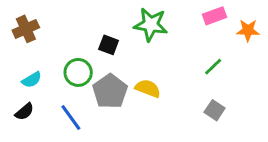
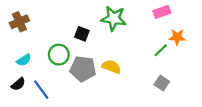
orange star: (248, 30) -> (177, 37), moved
gray pentagon: (110, 91) -> (83, 69), turned -30
blue line: (71, 117) -> (41, 90), moved

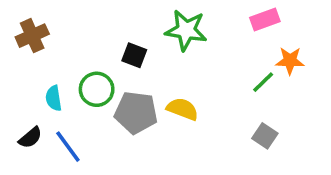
cyan semicircle: (24, 60) -> (54, 98), moved, turned 112

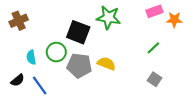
black square: (134, 55) -> (78, 32), size x1.6
orange star: (290, 61) -> (174, 20), moved

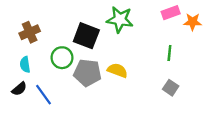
brown cross: (19, 21) -> (30, 32), moved
green line: (153, 48) -> (169, 53), turned -40
cyan semicircle: (31, 57) -> (25, 65), moved

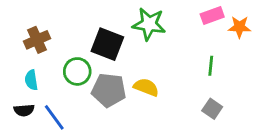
black semicircle: (19, 89) -> (24, 110), turned 35

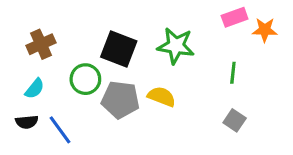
green star: (149, 24) -> (176, 46), moved
cyan semicircle: (31, 80) -> (35, 89), turned -132

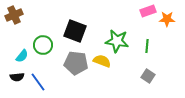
brown cross: (41, 44) -> (14, 15), moved
green star: (176, 46) -> (117, 41), moved
green circle: (85, 79) -> (43, 45), moved

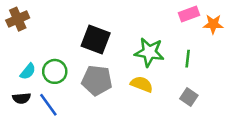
green circle: (43, 45) -> (55, 71), moved
yellow semicircle: (102, 61) -> (142, 84), moved

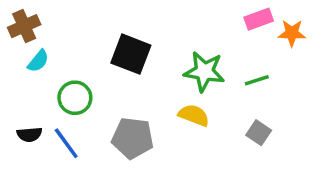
green line: (188, 59) -> (257, 80), turned 66
cyan semicircle: (28, 71) -> (38, 61), moved
gray pentagon: (97, 80) -> (133, 138), moved

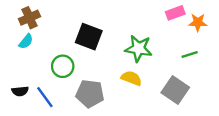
brown cross: (24, 26) -> (29, 18), moved
green line: (257, 80) -> (190, 54), moved
green circle: (75, 98) -> (63, 66), moved
gray square: (259, 133) -> (175, 90), size x1.6

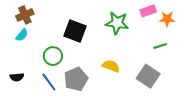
green star: (139, 49) -> (117, 23), moved
gray pentagon: (90, 94) -> (76, 79), turned -30
blue line: (45, 97) -> (49, 82), moved

